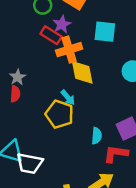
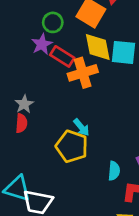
purple star: (62, 24) -> (42, 44), moved
yellow diamond: (82, 72) -> (98, 47), moved

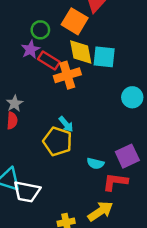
cyan semicircle: (114, 171) -> (95, 163), turned 98

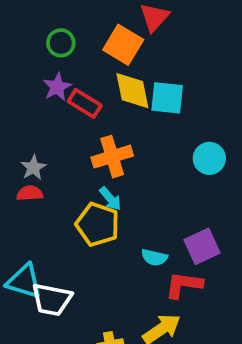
green circle: (40, 30) -> (61, 43), moved
orange cross: (67, 75) -> (112, 157), moved
red semicircle: (12, 121) -> (30, 193), turned -98

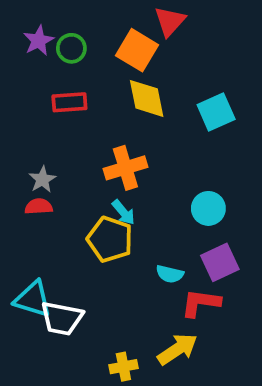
purple star: (57, 87) -> (39, 41), moved
cyan square: (167, 98) -> (216, 112), moved, turned -30
red rectangle: (85, 103) -> (69, 102), moved, turned -36
cyan circle: (209, 158) -> (208, 208), moved

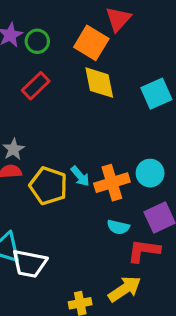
red rectangle: (69, 102) -> (36, 86), turned -40
orange cross: (125, 168) -> (112, 183), moved
yellow pentagon: (110, 239) -> (48, 186), moved

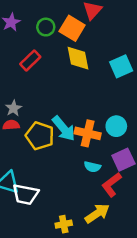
green circle: (37, 41) -> (46, 27), moved
cyan arrow: (80, 176) -> (64, 129), size x1.6
orange cross: (112, 183) -> (88, 133), turned 30
red L-shape: (144, 251) -> (111, 185), turned -45

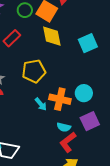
cyan arrow: (64, 129) -> (41, 104), moved, size x0.6
yellow pentagon: (40, 136) -> (34, 71), moved, turned -30
red L-shape: (111, 185) -> (68, 142), moved

